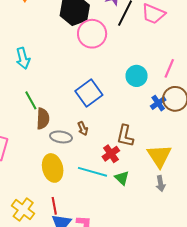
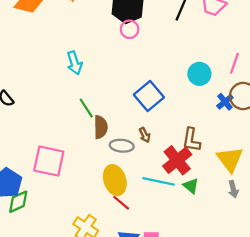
pink circle: (92, 34) -> (130, 29), moved, size x0.6
red cross: (111, 154) -> (177, 160), size x1.5
red line: (54, 206) -> (121, 203), moved, turned -36

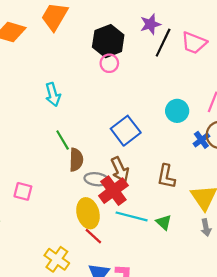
brown arrow: (145, 135) -> (120, 170), size x1.6
red cross: (177, 160) -> (113, 191), moved
pink square: (49, 161) -> (23, 191), size x0.6

